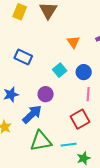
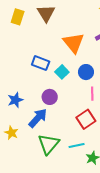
orange triangle: (73, 42) -> (73, 43), size x1.6
blue rectangle: (23, 57) -> (41, 63), moved
green triangle: (41, 141) -> (49, 144), turned -35

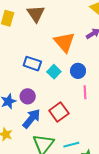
purple circle: (50, 97) -> (28, 96), moved
red square: (86, 119) -> (59, 112), moved

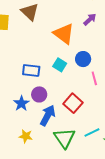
blue rectangle: (32, 64) -> (31, 70), moved

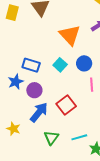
blue star: (21, 103) -> (16, 82), moved
green triangle: (64, 138) -> (51, 138), size x0.7

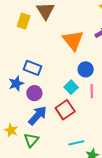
yellow rectangle: (12, 13) -> (24, 21), moved
cyan square: (60, 65) -> (71, 87), moved
green triangle: (51, 138) -> (31, 140), moved

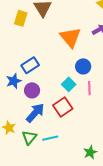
blue rectangle: (33, 68) -> (30, 65), turned -54
cyan line: (76, 143) -> (50, 138), moved

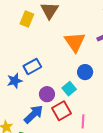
pink line: (89, 88) -> (83, 121), moved
purple circle: (32, 90) -> (47, 94), moved

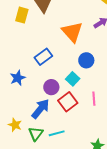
blue rectangle: (32, 66) -> (43, 57), moved
pink line: (83, 121) -> (94, 99), moved

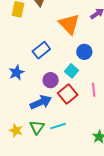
blue arrow: (41, 109) -> (41, 102), turned 30
yellow star: (15, 125) -> (16, 130), moved

